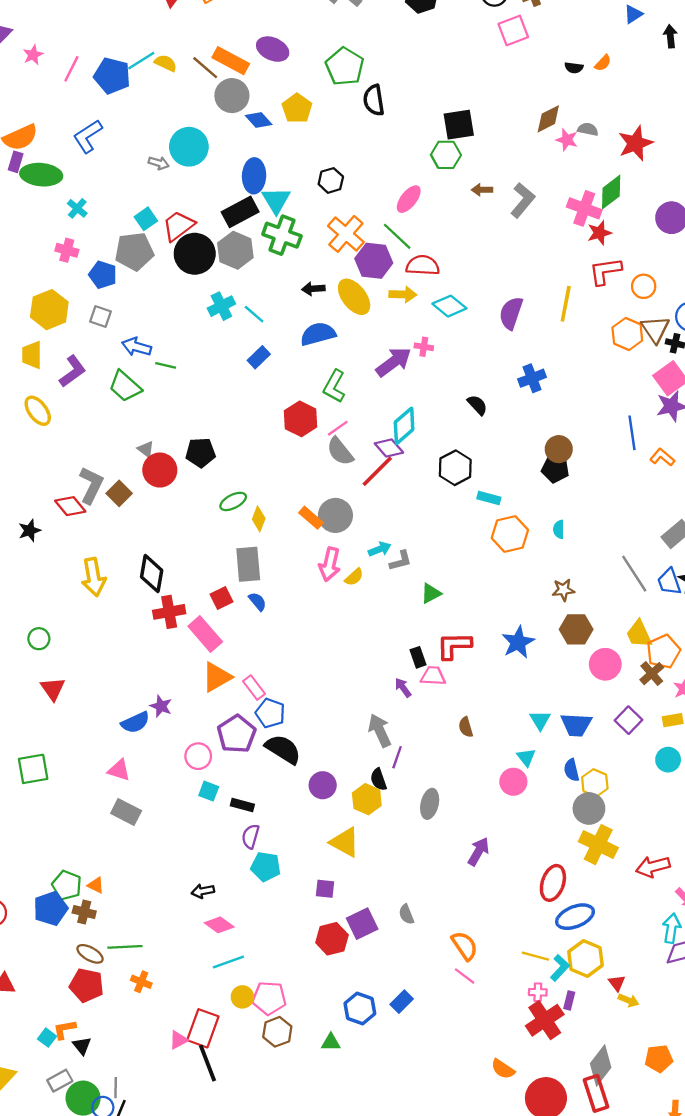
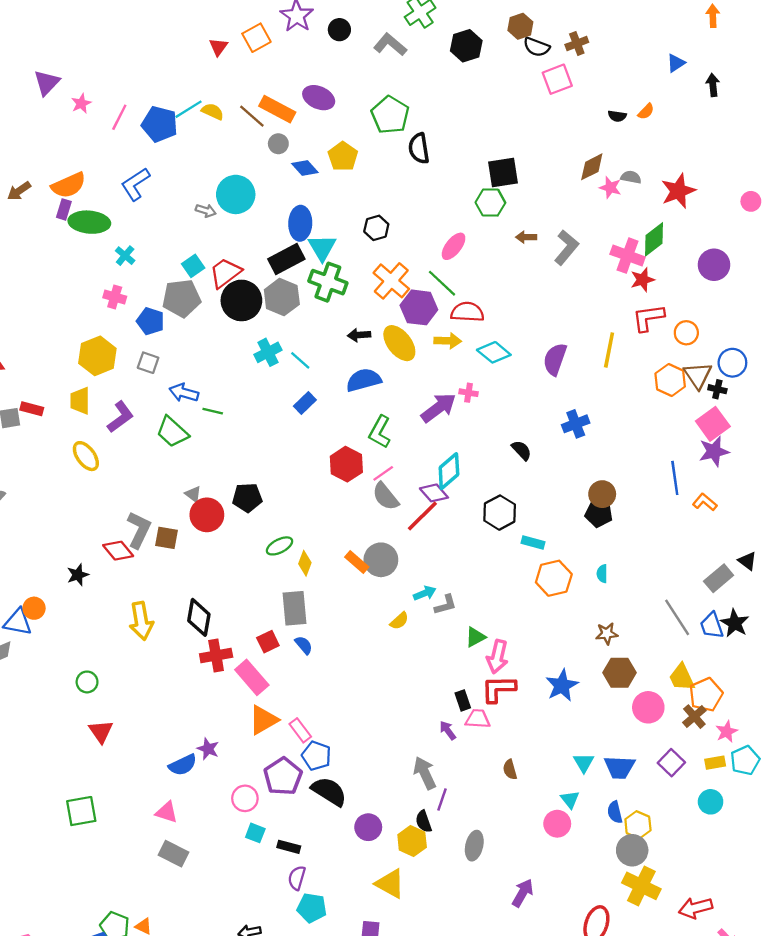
gray circle: (232, 96) -> (278, 144), size x0.6
brown square: (119, 493) -> (167, 538), turned -35
pink arrow: (330, 564) -> (497, 657), moved

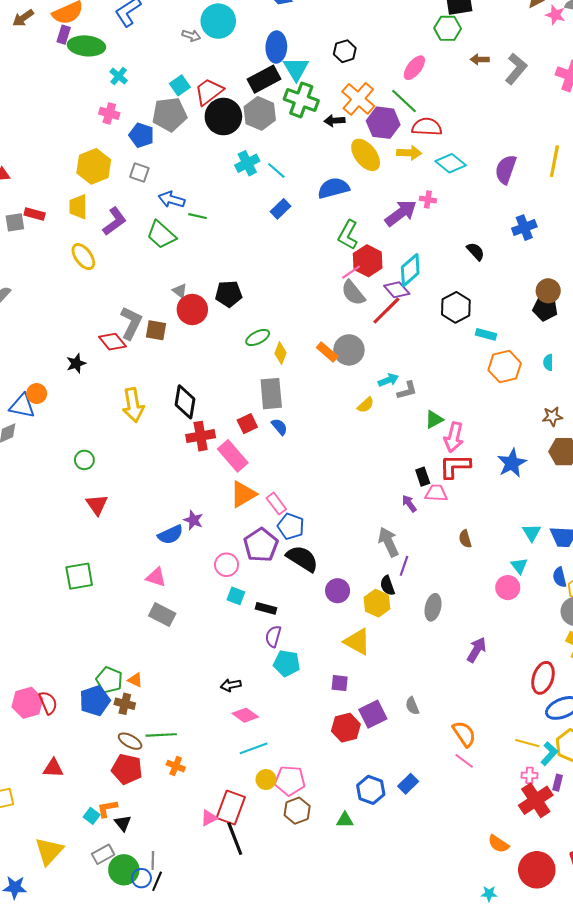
black arrow: (359, 335) -> (334, 121), moved
red hexagon: (346, 464) -> (368, 261), moved

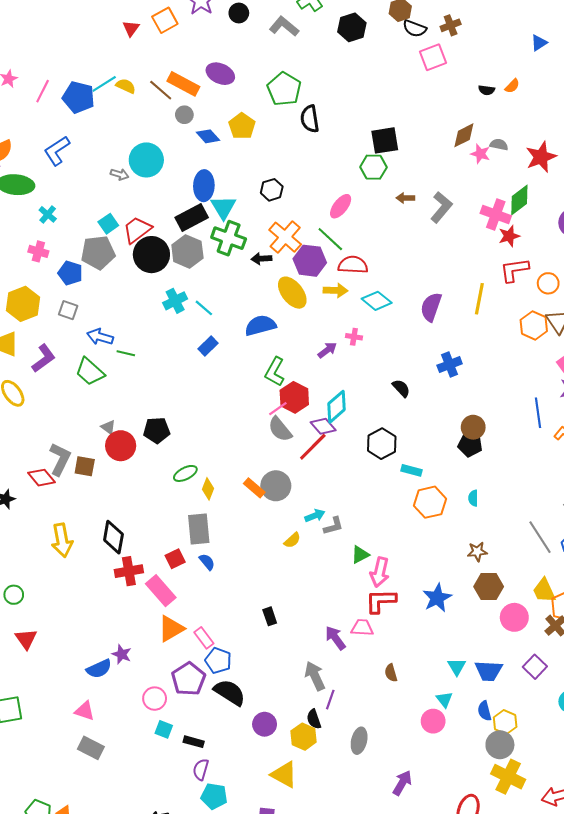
purple arrow: (401, 213) -> (327, 350), size x0.6
black rectangle: (423, 477) -> (270, 616), moved
purple arrow: (409, 504) -> (335, 638), size x1.4

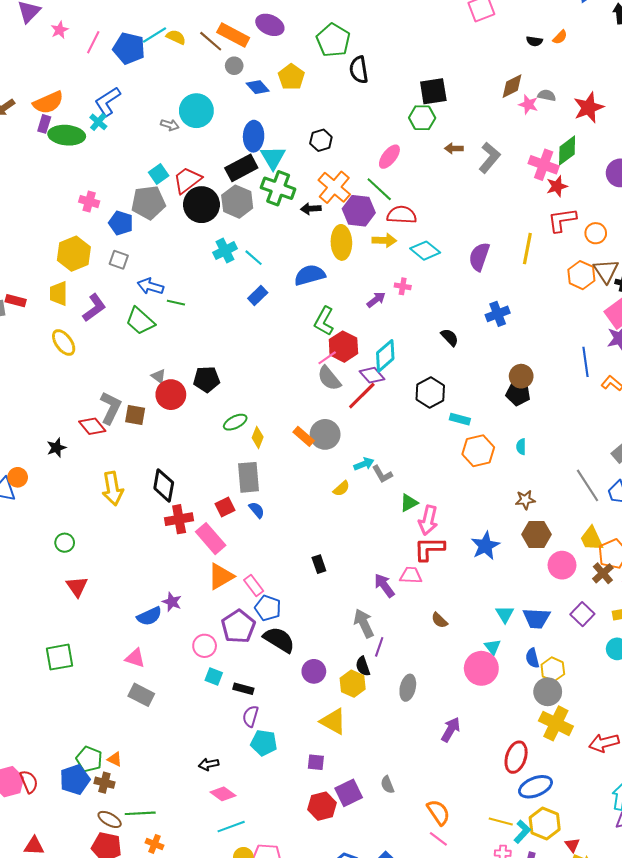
cyan cross: (48, 214) -> (98, 122), moved
yellow ellipse: (292, 293) -> (341, 242), turned 36
gray L-shape: (333, 526) -> (382, 474), turned 75
brown semicircle: (391, 673) -> (439, 620), turned -30
pink circle: (433, 721) -> (481, 668), size x1.4

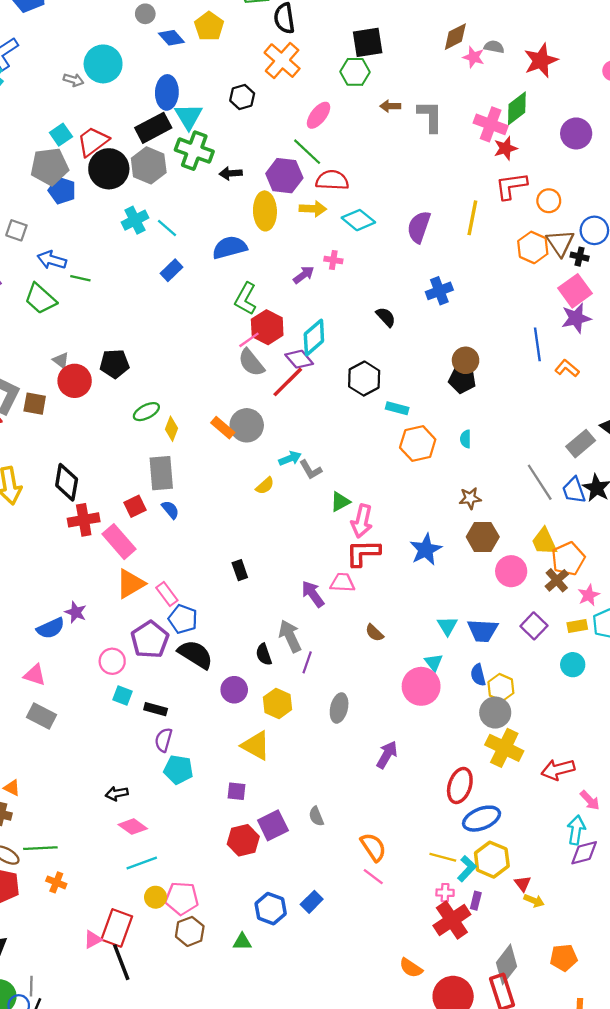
gray L-shape: (489, 158) -> (430, 116), turned -40
orange cross: (334, 187) -> (282, 61), moved
blue pentagon: (121, 223) -> (62, 190), moved
black semicircle: (363, 666) -> (264, 654), moved

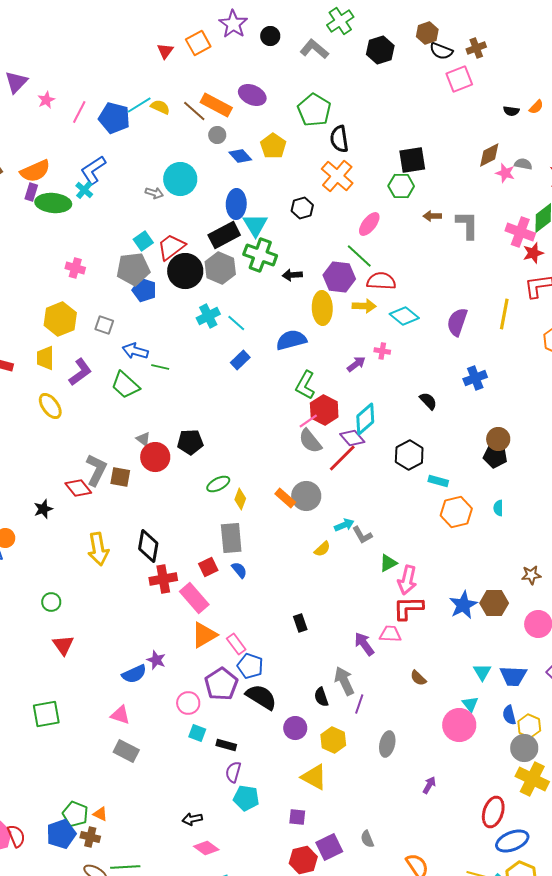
brown star: (470, 498) -> (531, 575), moved
brown hexagon: (483, 537) -> (494, 603), moved
purple arrow: (387, 755) -> (429, 785), size x0.7

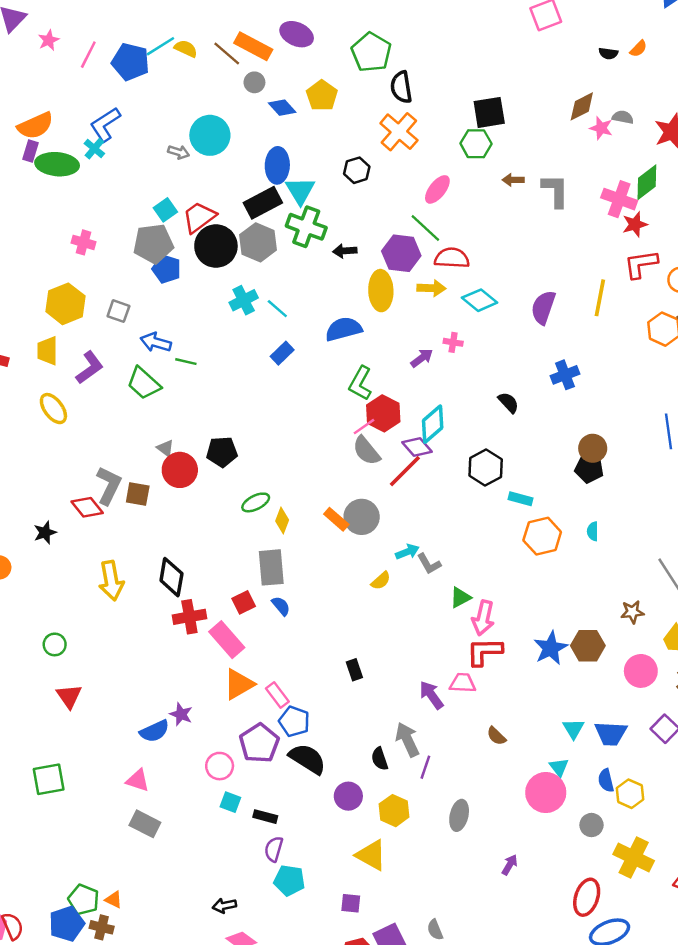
gray circle: (524, 748) -> (591, 825), moved, size x0.7

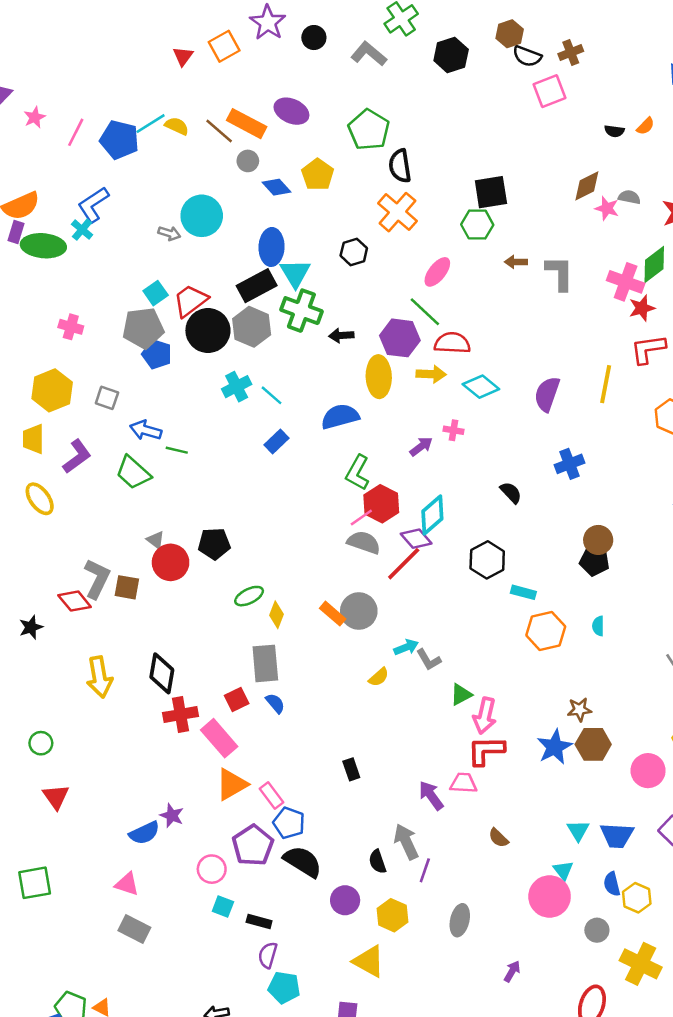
gray semicircle: (366, 451) -> (364, 542), turned 148
brown star: (632, 612) -> (579, 710), moved

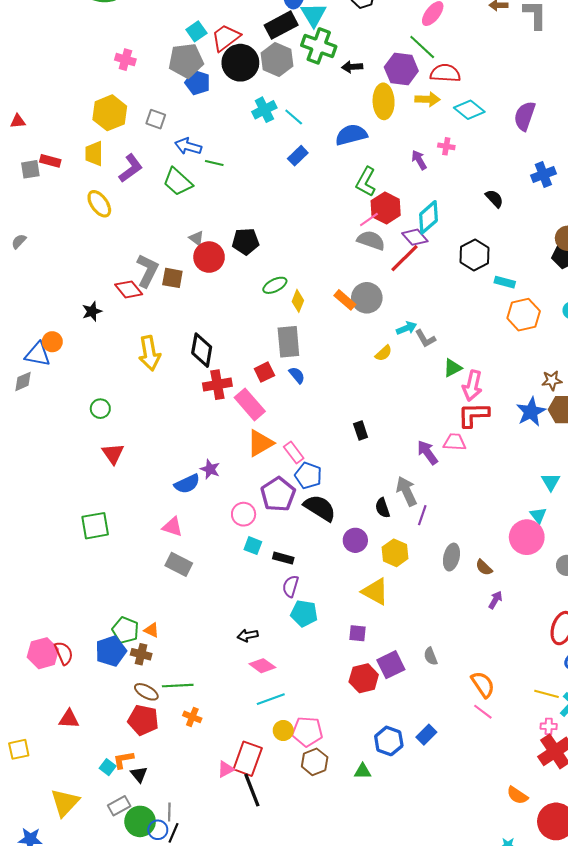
purple arrow: (421, 446) -> (419, 160), turned -84
brown semicircle: (498, 838) -> (484, 567), moved

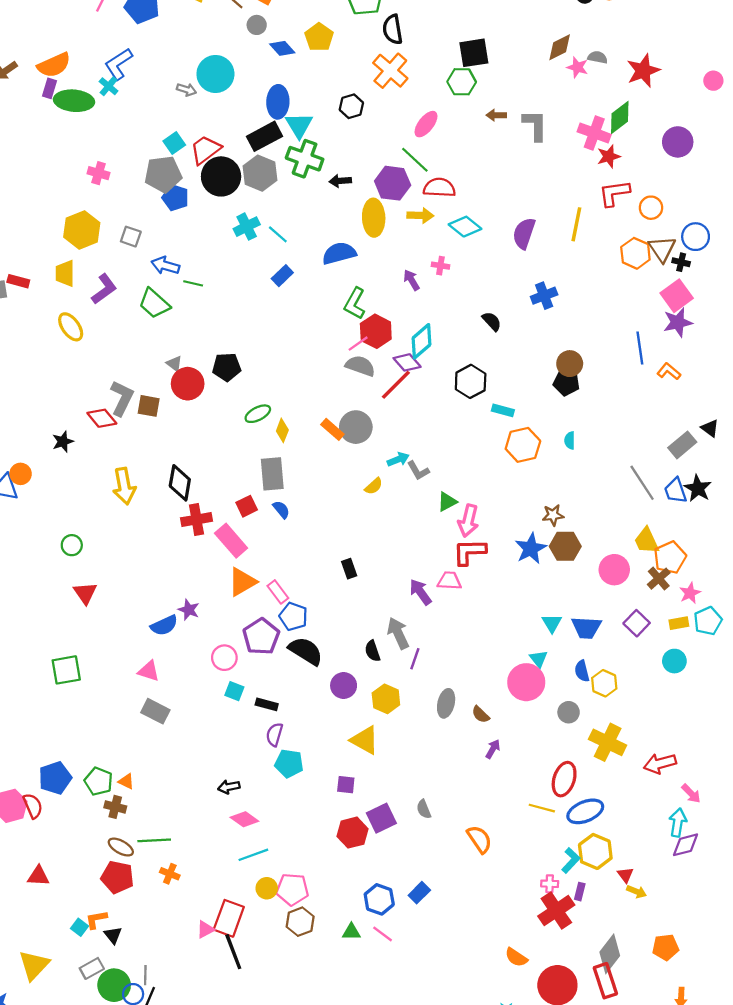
blue pentagon: (111, 651) -> (55, 778), moved
yellow line: (547, 694) -> (542, 808), moved
pink line: (483, 712) -> (383, 934), moved

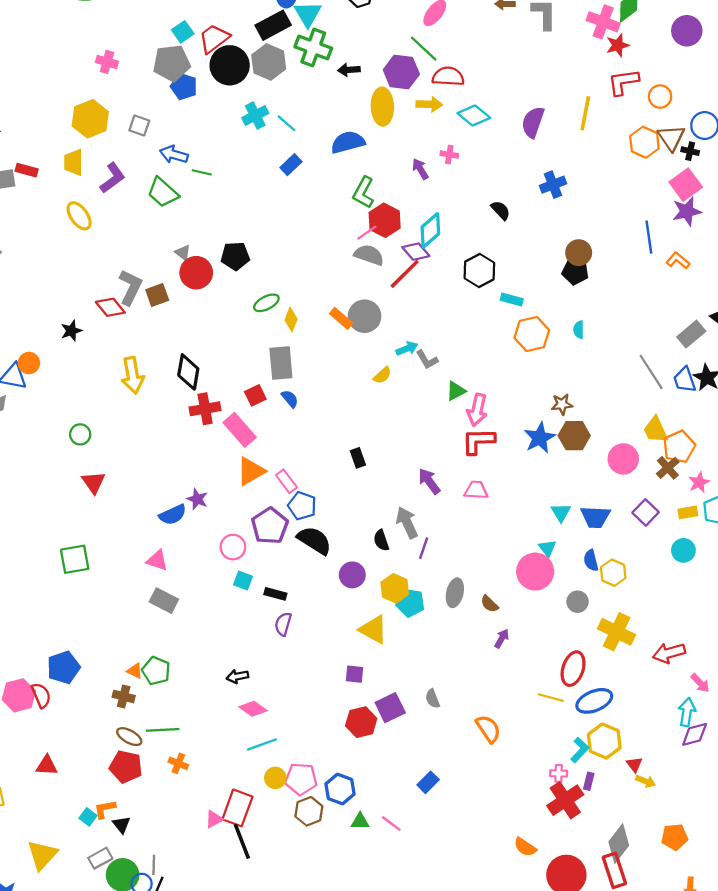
brown square: (149, 406) -> (157, 295), turned -30
pink trapezoid: (449, 581) -> (476, 490), moved
cyan pentagon: (289, 763) -> (410, 603), moved
green pentagon: (99, 781) -> (156, 671), moved
blue hexagon: (379, 899) -> (340, 789), moved

